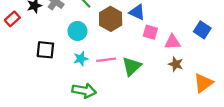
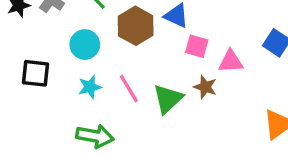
pink line: (106, 60) -> (129, 89), turned 66
brown star: (176, 64) -> (205, 87), moved

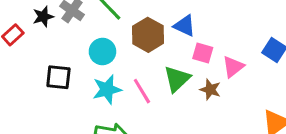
pink triangle: (231, 61) -> (233, 67), turned -35
cyan star: (90, 87) -> (107, 90), size x1.4
green triangle: (168, 99) -> (177, 79), moved

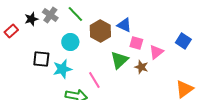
cyan star: (107, 90) -> (62, 69), moved
pink line: (142, 91) -> (94, 80), moved

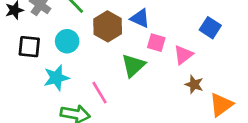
blue square: (183, 41) -> (210, 28), moved
black square: (41, 59) -> (29, 47), moved
brown star: (141, 67) -> (194, 84), moved

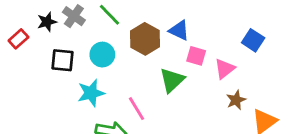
brown star: (194, 84) -> (236, 100), turned 30

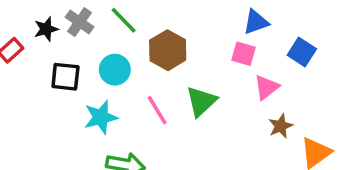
blue triangle: (179, 30) -> (256, 22), moved, turned -45
pink square: (196, 56) -> (244, 54), moved
pink line: (136, 109) -> (157, 110), moved

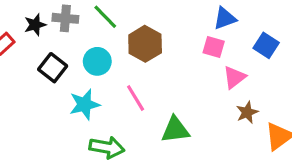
gray cross: (80, 22) -> (65, 18), turned -30
black square: (65, 77) -> (53, 68), turned 32
green triangle: (201, 101) -> (175, 130), moved, turned 36

